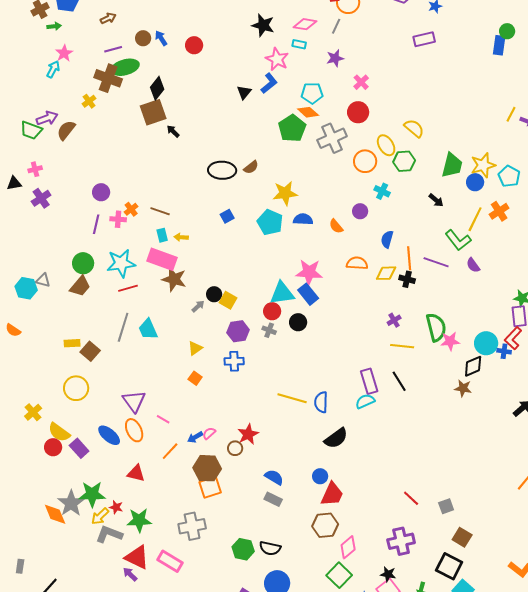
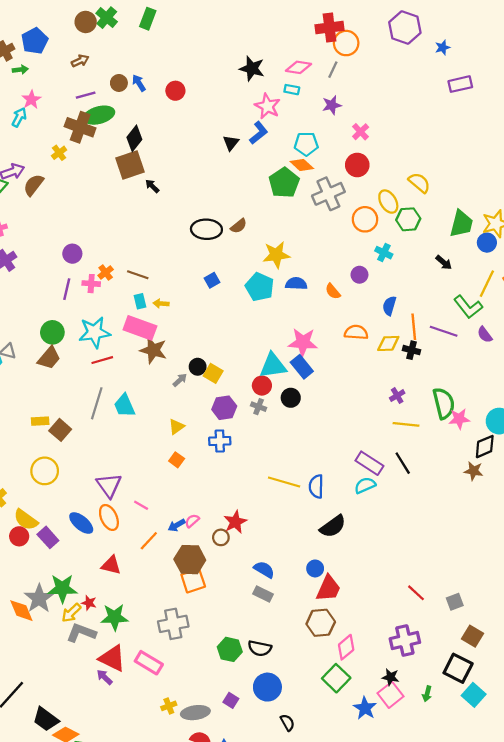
purple rectangle: (424, 39) -> (460, 84), moved
purple rectangle: (369, 381) -> (369, 463), turned -40

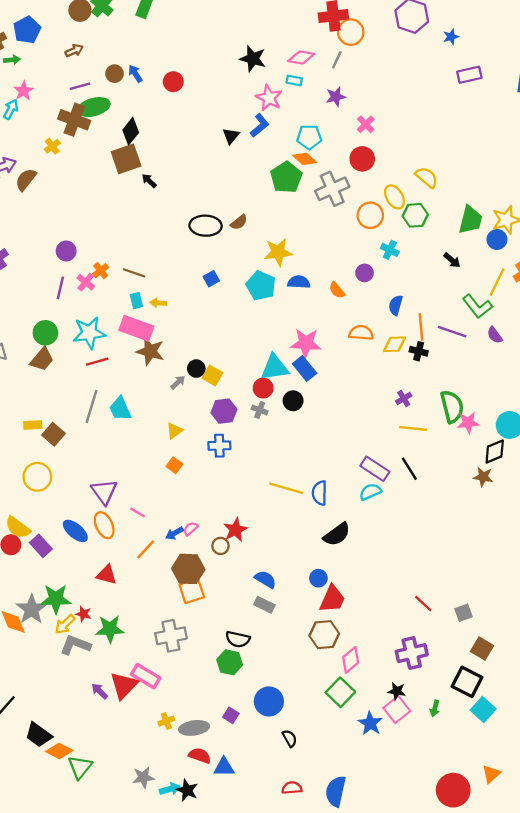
pink cross: (91, 284) -> (86, 282), turned 35
black semicircle: (260, 648) -> (238, 639), moved
red triangle: (112, 658) -> (124, 685), moved, turned 48

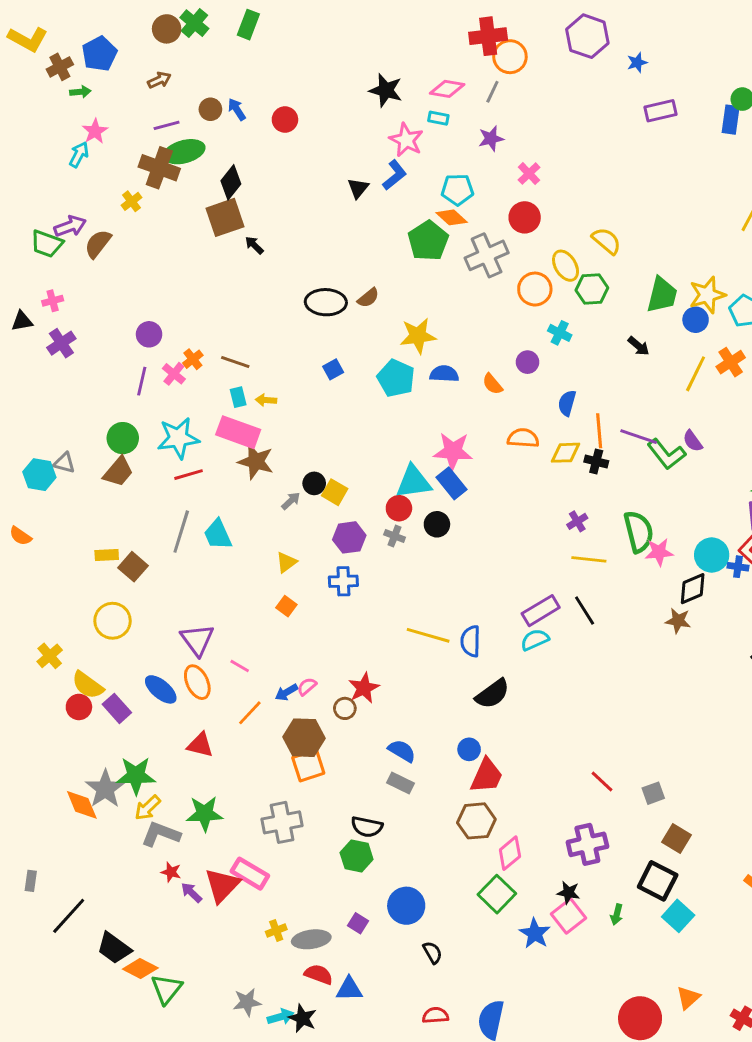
green L-shape: (477, 306) -> (666, 454), moved
purple rectangle: (375, 469) -> (541, 611), turned -64
red star: (83, 614) -> (171, 872), moved

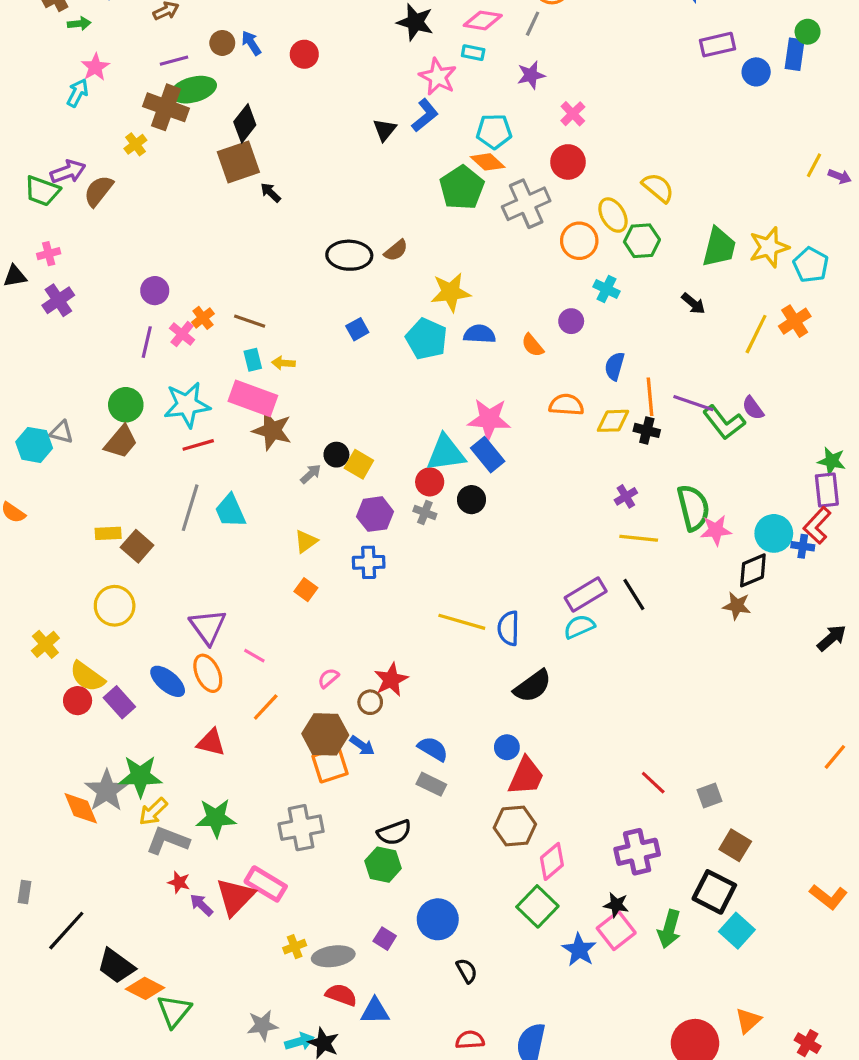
blue circle: (696, 320) -> (756, 72), moved
blue arrow: (286, 692) -> (362, 746), moved, turned -115
black semicircle: (367, 827) -> (394, 832), turned -32
green arrow: (617, 914) -> (669, 929), size x1.6

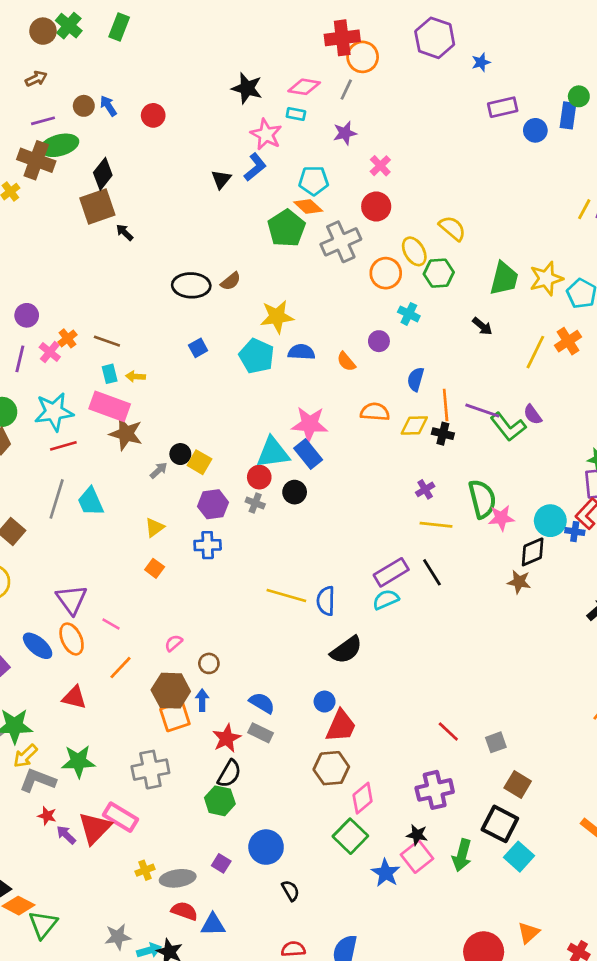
red star: (391, 680) -> (227, 738), moved
blue arrow: (362, 746) -> (202, 700), turned -125
black semicircle: (394, 832) -> (229, 774), turned -40

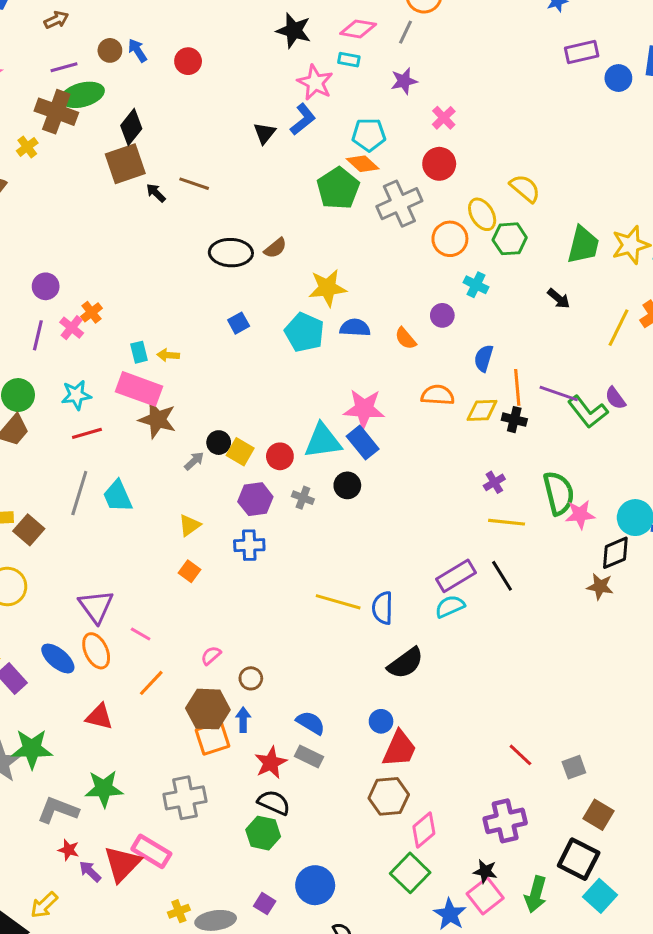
brown line: (107, 341) -> (194, 184), moved
cyan star: (54, 412) -> (76, 395), size x0.7
red circle: (259, 477) -> (280, 456), moved
yellow arrow: (25, 756) -> (44, 905), moved
black semicircle: (229, 774) -> (274, 802), turned -96

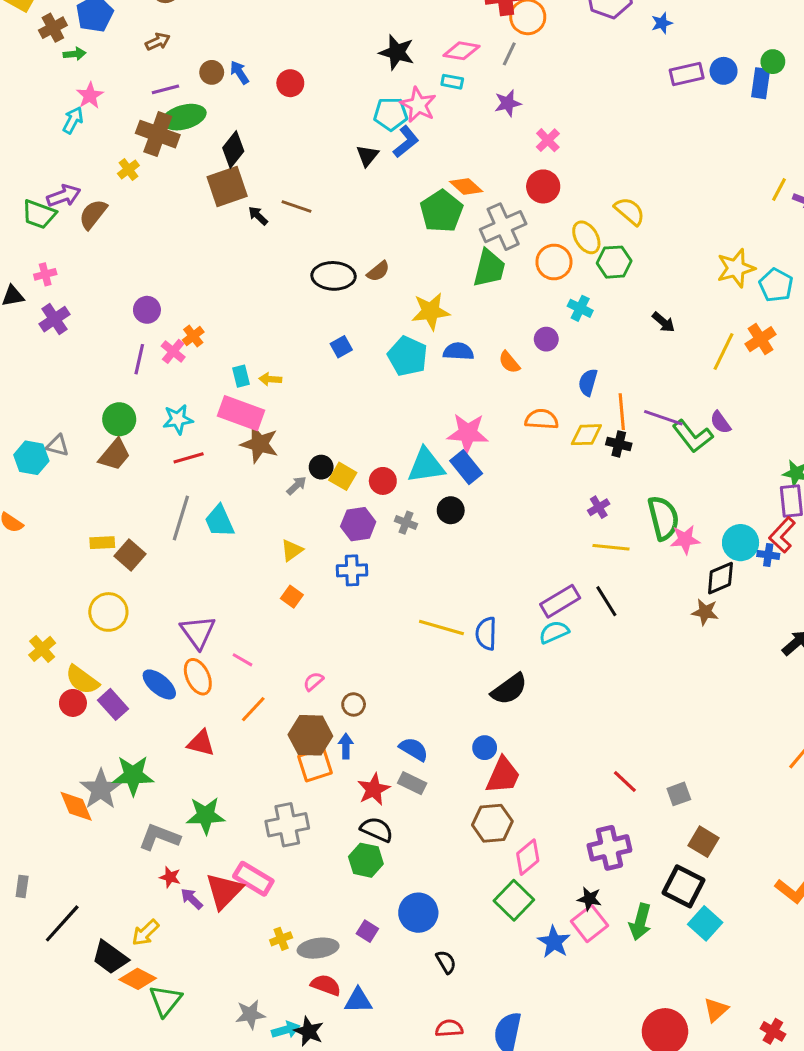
blue circle: (618, 78) -> (724, 71), moved
cyan pentagon: (369, 135) -> (391, 114), moved
green trapezoid: (583, 245) -> (489, 268), moved

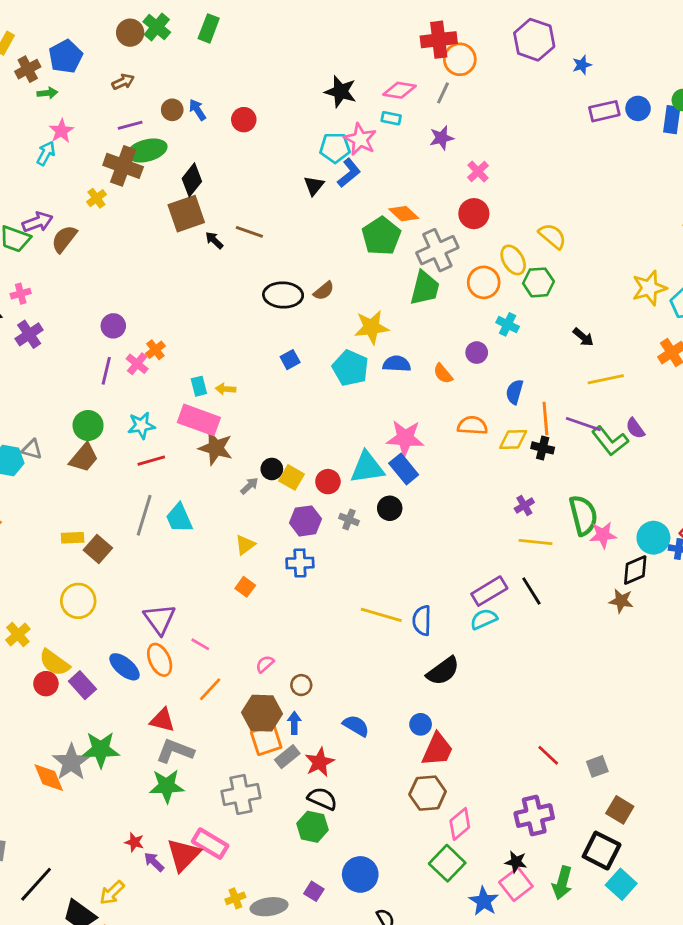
yellow line: (724, 351) -> (606, 379), moved, turned 52
gray rectangle: (412, 783) -> (287, 757), moved, turned -65
gray L-shape: (159, 837) -> (175, 751), moved

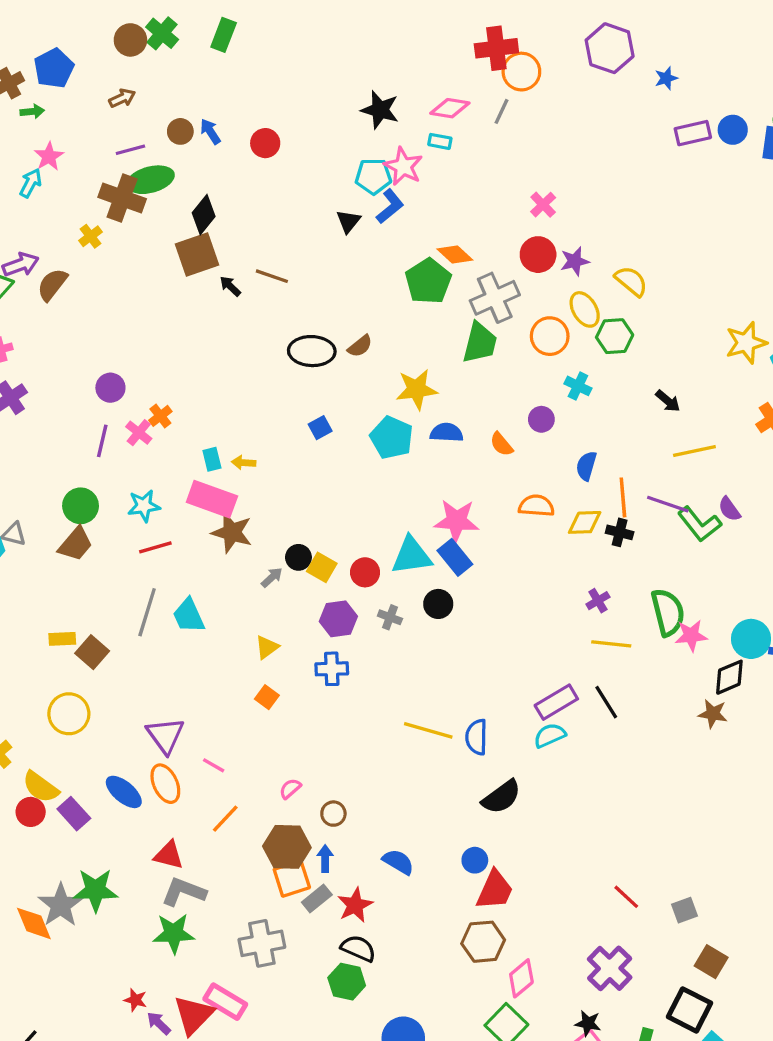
purple star: (442, 138) -> (575, 261), moved
purple cross: (534, 816) -> (610, 968), turned -33

